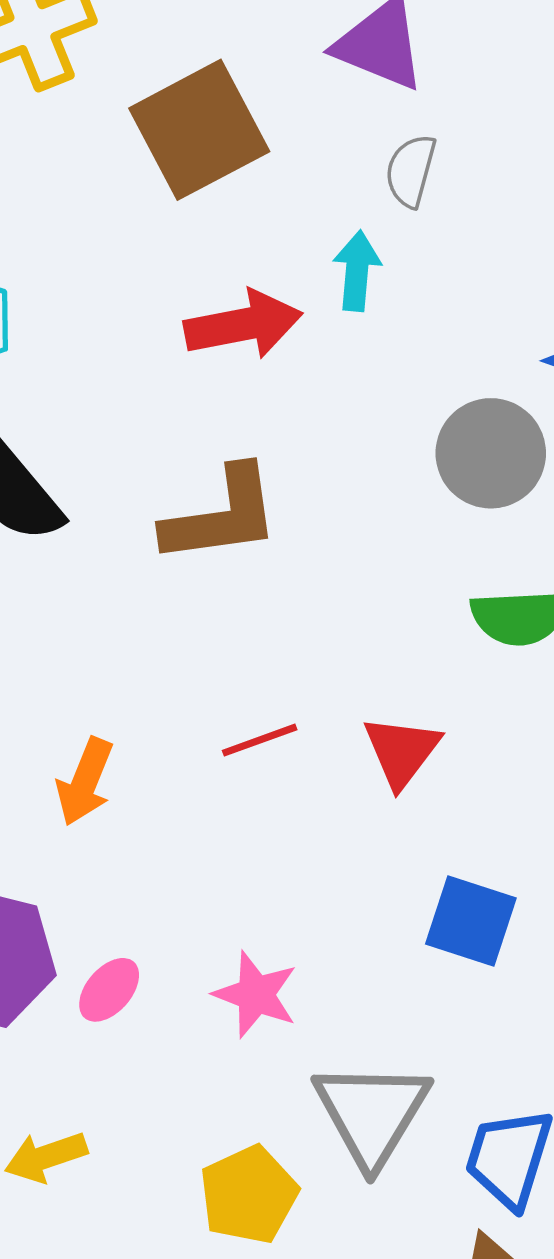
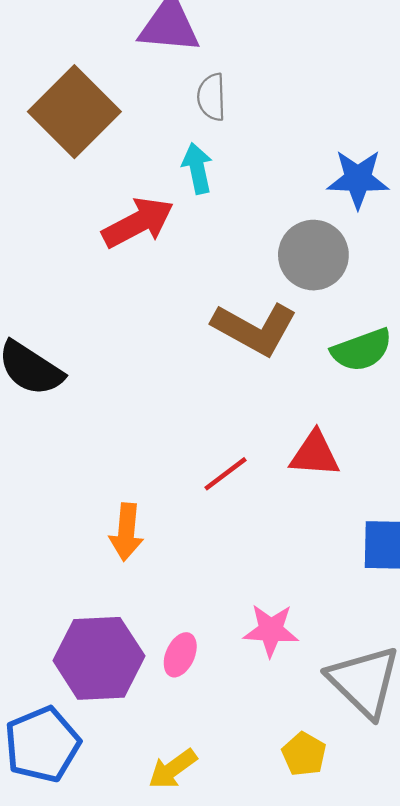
brown L-shape: (222, 516) -> (255, 329), moved, turned 54
red triangle: (402, 751) -> (315, 454), turned -46
yellow pentagon: (249, 1195) -> (304, 754), size x0.7

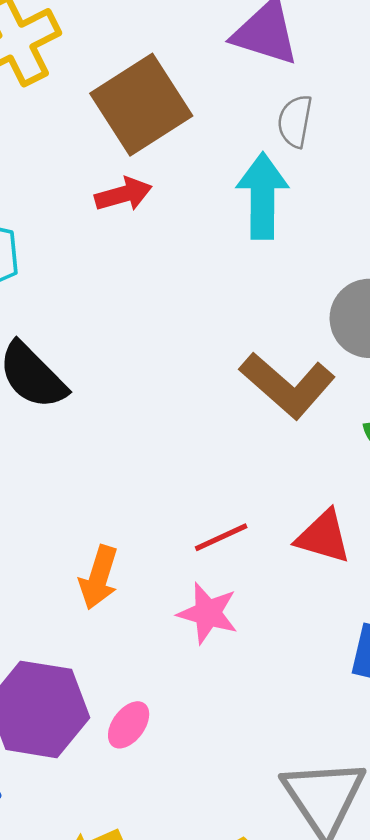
cyan arrow: (197, 168) -> (263, 196), size x1.5
red arrow: (138, 223) -> (123, 194), moved, size x0.7
pink star: (271, 630) -> (208, 613), moved

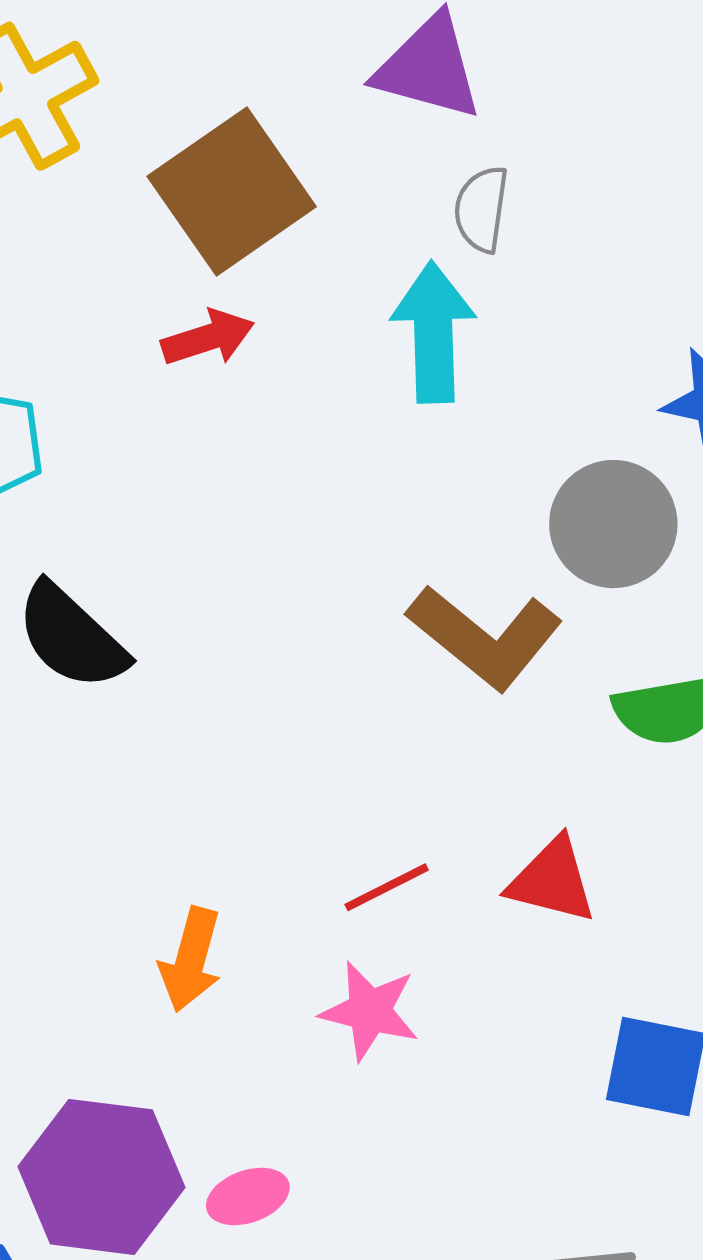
pink ellipse: (129, 725) -> (248, 1197), turned 36

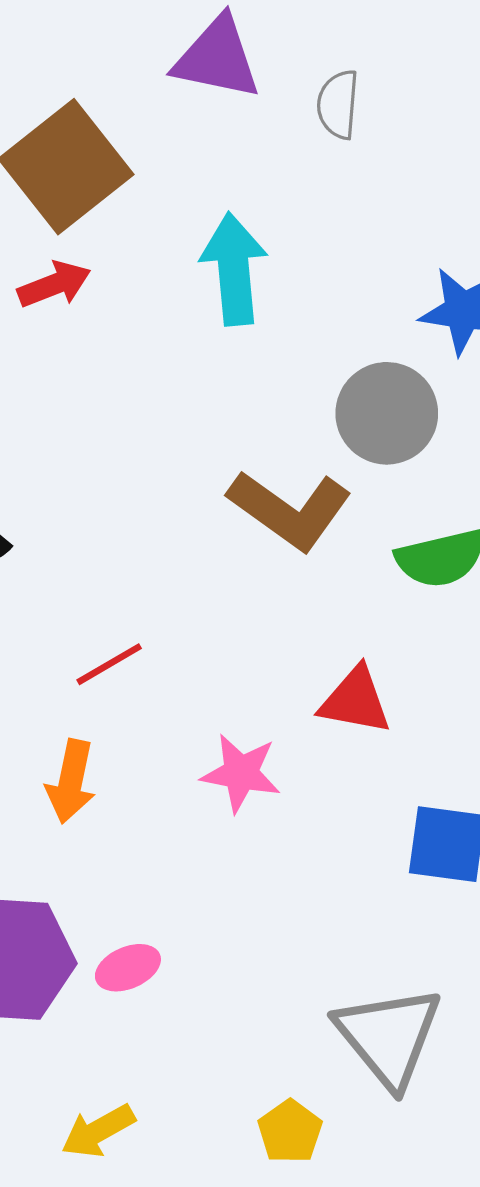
gray semicircle: (481, 209) -> (338, 104), moved
red line: (387, 887) -> (109, 664), moved
pink star: (370, 1011) -> (241, 773), moved

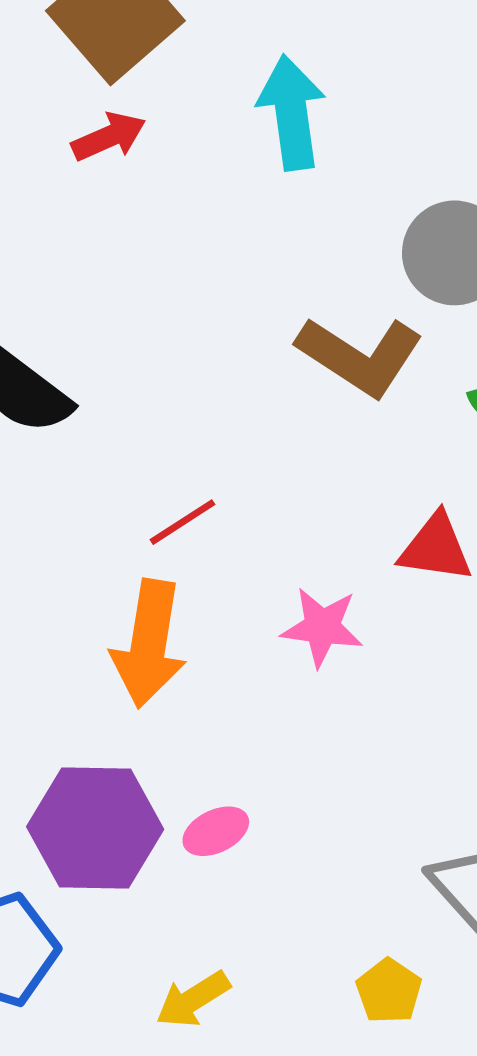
orange arrow: (71, 782) -> (149, 644), size x1.5

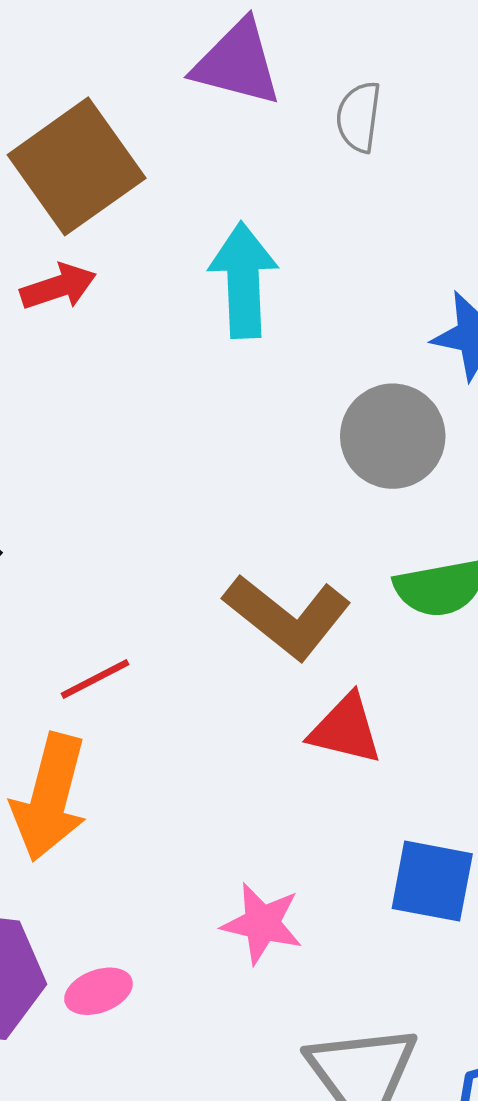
brown L-shape: (360, 356) -> (287, 617), moved
pink star: (322, 627) -> (262, 923), moved

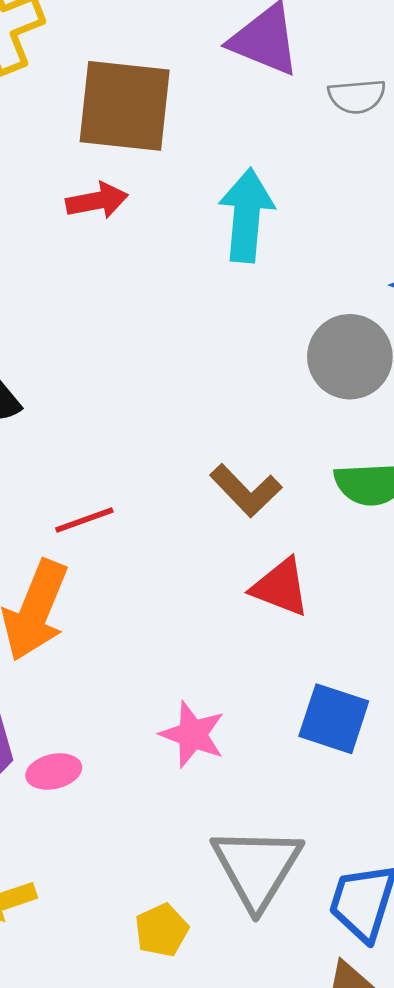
gray semicircle: (359, 117) -> (357, 96), turned -110
brown square: (77, 166) -> (125, 106), turned 34
brown L-shape: (287, 617) -> (246, 490), size x0.7

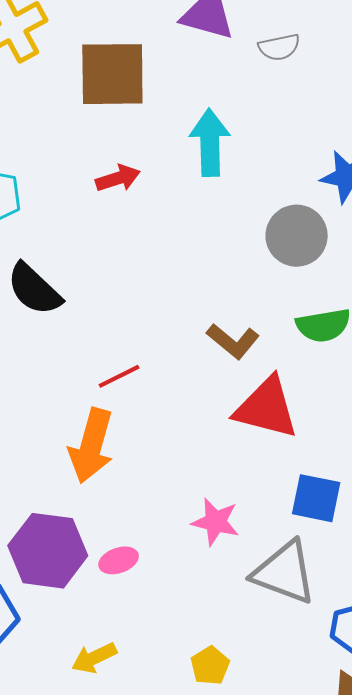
red arrow: (97, 201) -> (118, 178), moved
red triangle: (281, 587) -> (266, 408), size x1.5
gray triangle: (257, 867) -> (284, 572), moved, turned -34

